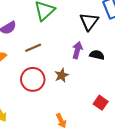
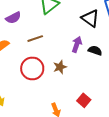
black triangle: (89, 22) -> (90, 18), turned -36
red square: (101, 103) -> (84, 100), moved

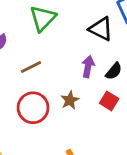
black semicircle: (95, 51) -> (114, 71), turned 120
red square: (84, 100) -> (109, 101), moved

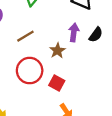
brown star: (70, 100) -> (57, 51), moved
red square: (109, 101) -> (57, 83), moved

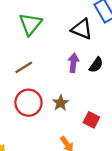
brown star: (57, 51) -> (61, 103), moved
red square: (57, 83) -> (91, 120), moved

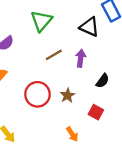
black semicircle: (96, 65) -> (103, 81), moved
brown line: (24, 67) -> (54, 55), moved

